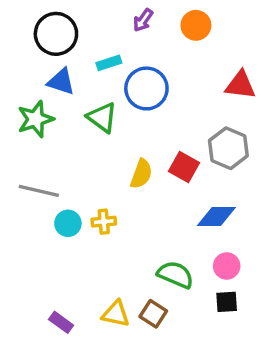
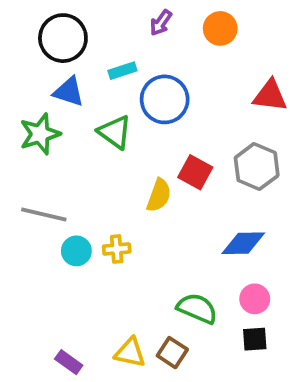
red square: (184, 167) -> (195, 172), moved

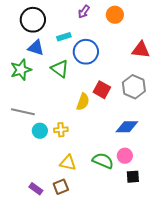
pink circle: (255, 299) -> (125, 156), moved
yellow triangle: (130, 353) -> (68, 163), moved
brown square: (172, 353) -> (61, 187), moved, turned 35

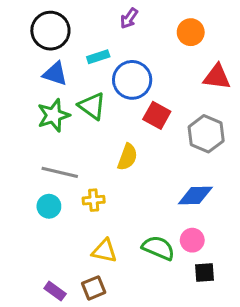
orange circle: (115, 15) -> (191, 32), moved
green star: (21, 70) -> (54, 115), moved
red square: (102, 90) -> (157, 115), moved
gray line: (23, 112) -> (60, 172), moved
cyan circle: (40, 131) -> (49, 206), moved

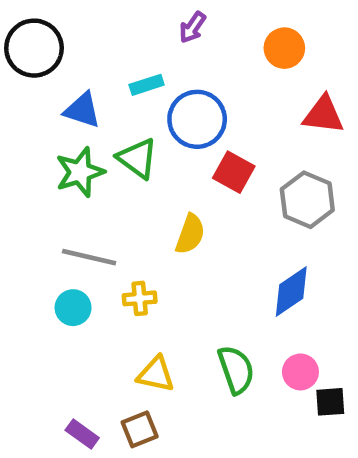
black circle: (50, 31) -> (34, 48), moved
blue diamond: (195, 195) -> (291, 292), turned -33
pink circle: (192, 240) -> (300, 372), moved
green semicircle: (158, 248) -> (236, 370), turned 48
black square: (205, 273) -> (330, 402), moved

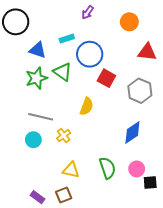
yellow cross: (140, 298) -> (64, 136), turned -32

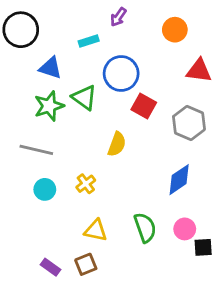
cyan rectangle: (67, 39) -> (89, 41), moved
gray line: (41, 117) -> (36, 150), moved

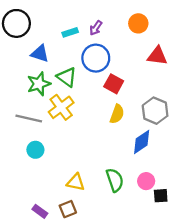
purple arrow: (118, 17) -> (96, 28), moved
gray hexagon: (189, 123) -> (155, 111), moved
yellow semicircle: (117, 144) -> (117, 114), moved
yellow cross: (86, 184) -> (61, 107), moved, size x1.6

